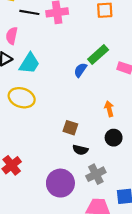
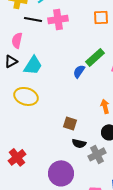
gray cross: (96, 174) -> (97, 154), moved

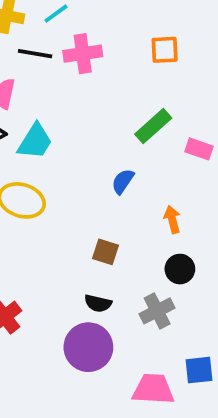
blue semicircle: (79, 71) -> (123, 181), moved
black semicircle: (79, 143) -> (98, 303), moved

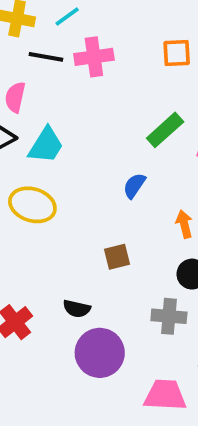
brown square: (106, 252) -> (117, 257), turned -32
black semicircle: (98, 303) -> (77, 309), moved
gray cross: (157, 311) -> (169, 316), turned 32

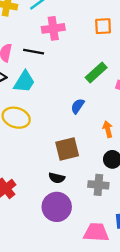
black line: (46, 57) -> (34, 52), moved
brown square: (117, 257) -> (67, 149), size x1.5
black semicircle: (77, 309) -> (57, 178), moved

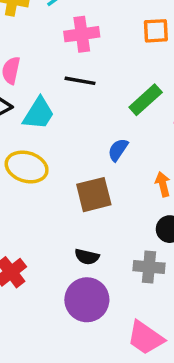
black line: (34, 52) -> (80, 81), moved
brown square: (67, 149) -> (94, 195), moved
pink trapezoid: (96, 232) -> (146, 338), turned -148

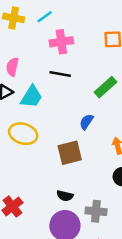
gray cross: (149, 267) -> (96, 211), moved

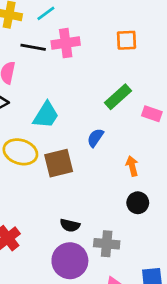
black line: (60, 74) -> (33, 47), moved
cyan trapezoid: (32, 97) -> (46, 115), moved
brown square: (70, 153) -> (59, 163), moved

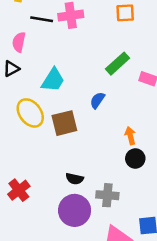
yellow ellipse: (20, 152) -> (30, 113), turned 36
orange arrow: (132, 166) -> (130, 136), moved

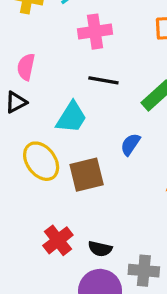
black line: (42, 19) -> (103, 80), moved
red cross: (19, 190) -> (58, 240), moved

